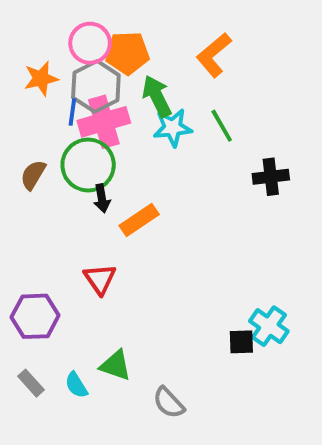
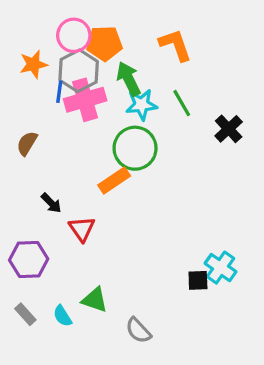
orange L-shape: (214, 55) -> (175, 45), turned 111
green circle: (88, 165) -> (135, 148), moved
black cross: (271, 177) -> (229, 129), moved, turned -36
black arrow: (102, 198) -> (51, 203), moved, turned -35

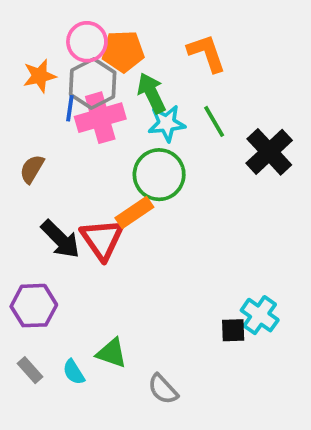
black cross: (229, 129) -> (269, 152), size x1.4
black arrow: (51, 203) -> (60, 239), size x1.6
red triangle: (82, 229) -> (102, 239), moved, size x1.4

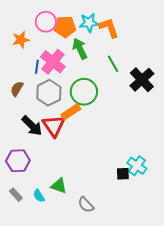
gray hexagon: (93, 84) -> (49, 93), moved
blue line: (70, 108) -> (37, 67), moved
pink cross: (100, 118) -> (53, 62), turned -35
cyan star: (167, 123) -> (89, 23), moved

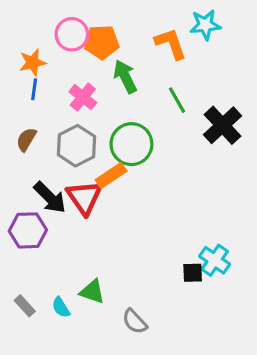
cyan star: (89, 23) -> (205, 25), moved
pink cross: (53, 62) -> (83, 97), size x0.7
blue line: (37, 67) -> (34, 89), moved
purple hexagon: (18, 161) -> (28, 230), moved

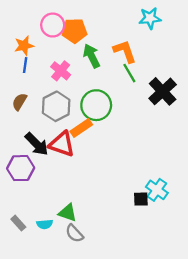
orange L-shape: (171, 44) -> (125, 51), moved
red triangle: (84, 197) -> (62, 144), turned -36
cyan semicircle: (61, 307) -> (45, 224), turned -63
gray semicircle: (135, 321) -> (74, 233), moved

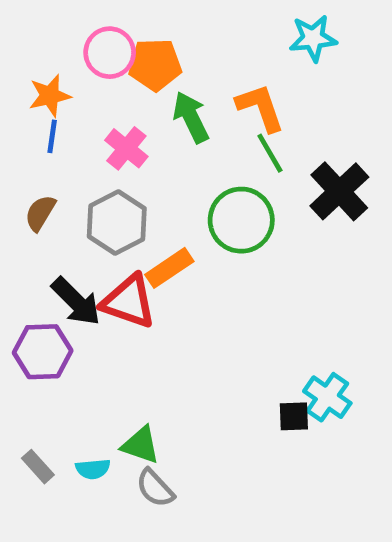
green circle: (96, 105) -> (241, 220), moved

